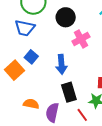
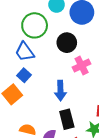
blue trapezoid: (25, 28) -> (25, 52), turned 40
blue square: (31, 57) -> (24, 75), moved

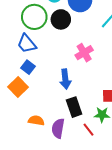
black circle: (67, 43) -> (61, 19), moved

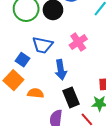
blue trapezoid: (27, 44) -> (42, 45), moved, turned -35
orange semicircle: (36, 120) -> (36, 93), moved

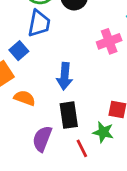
pink cross: (78, 42) -> (109, 41), moved
blue trapezoid: (42, 45) -> (39, 23), moved, turned -105

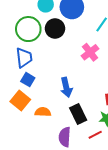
blue trapezoid: (39, 23) -> (24, 58), moved
red line: (82, 148) -> (95, 135), turned -72

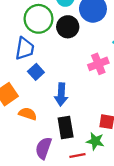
blue square: (28, 80) -> (36, 72), moved

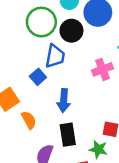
blue trapezoid: (25, 49) -> (55, 56), moved
orange semicircle: (28, 114) -> (29, 120), turned 42

